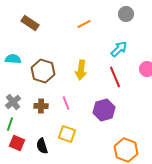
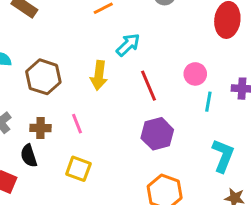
cyan arrow: (119, 49) -> (128, 45), moved
purple hexagon: (104, 110) -> (157, 134), moved
black semicircle: (42, 146) -> (29, 156), moved

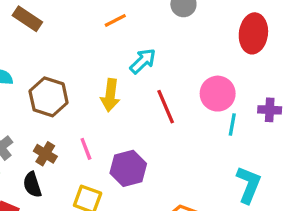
pink circle: (195, 74) -> (218, 94), size x1.4
brown cross: (40, 128) -> (45, 154), turned 30
purple hexagon: (157, 134) -> (128, 168), moved

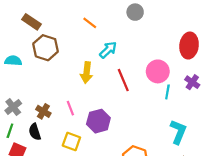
orange line: (115, 20) -> (90, 23), turned 64
red ellipse: (253, 33) -> (189, 46), moved
brown hexagon: (49, 97) -> (46, 48), moved
purple cross: (270, 110) -> (192, 82), turned 32

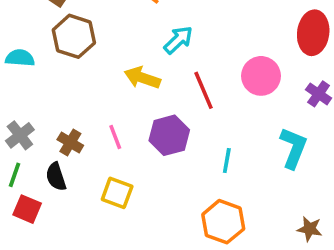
yellow arrow: (87, 72) -> (142, 78), turned 102
cyan line: (167, 92) -> (227, 160), moved
purple hexagon: (98, 121) -> (169, 135), moved
cyan L-shape: (178, 132) -> (293, 148), moved

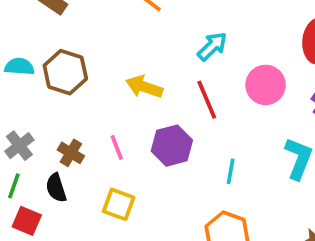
brown hexagon: (74, 36) -> (65, 72), moved
cyan arrow: (178, 40) -> (212, 46), moved

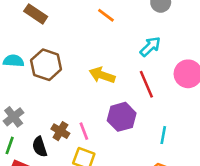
pink line: (117, 147) -> (84, 131), moved
brown cross: (71, 153) -> (60, 131), moved

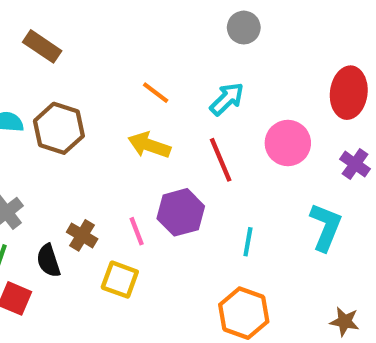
orange line: (106, 15) -> (156, 93), moved
pink line: (84, 131) -> (137, 231), moved

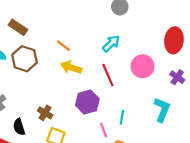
brown rectangle: (42, 46) -> (18, 27), moved
orange line: (156, 93) -> (63, 46), moved
pink line: (137, 231) -> (104, 130), moved
brown cross: (82, 235) -> (45, 113), moved

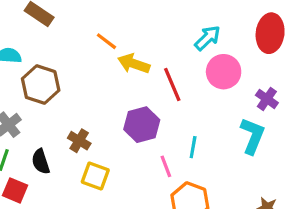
cyan arrow: (111, 44) -> (208, 38), moved
brown hexagon: (25, 59) -> (41, 85), moved
yellow arrow: (71, 67) -> (134, 64), moved
purple cross: (177, 77) -> (267, 99), moved

